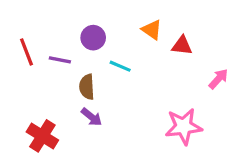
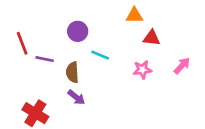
orange triangle: (152, 30) -> (134, 15), moved, turned -36
purple line: (60, 60) -> (45, 59), moved
pink star: (184, 126) -> (142, 70), moved, size x0.6

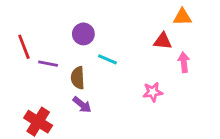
orange triangle: (134, 15) -> (182, 17), moved
pink arrow: (182, 66) -> (184, 62), moved, turned -48
pink star: (142, 70) -> (153, 92), moved

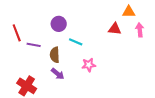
pink arrow: (184, 62) -> (140, 30), moved
pink star: (153, 92) -> (89, 65), moved

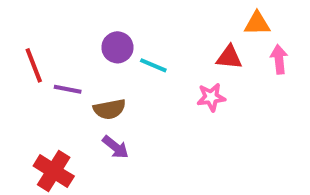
cyan line: (76, 42) -> (153, 65), moved
brown semicircle: (55, 55) -> (109, 109), turned -98
pink star: (89, 65) -> (211, 97), moved

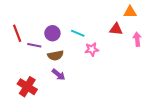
purple circle: (117, 47) -> (52, 33), moved
pink arrow: (279, 59) -> (137, 39), moved
pink star: (211, 97) -> (92, 49), moved

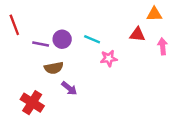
red line: (17, 33) -> (14, 25), moved
purple line: (34, 45) -> (41, 44), moved
brown semicircle: (55, 55) -> (54, 68), moved

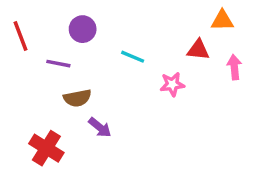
purple circle: (62, 39) -> (83, 29), moved
pink star: (109, 58) -> (172, 84), moved

